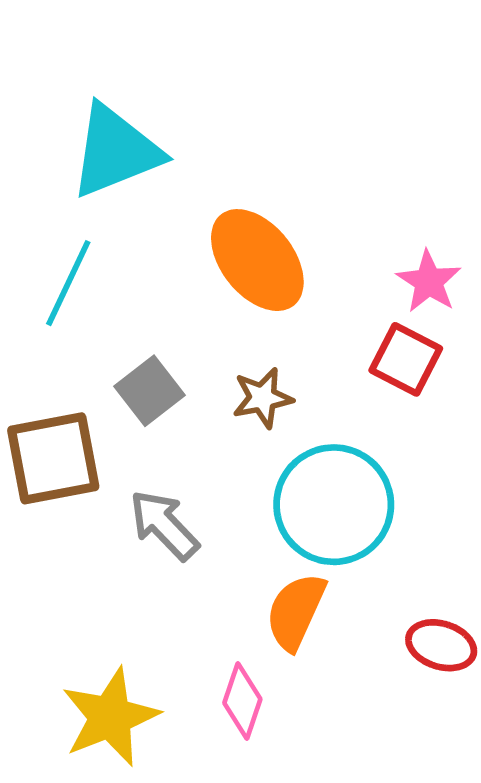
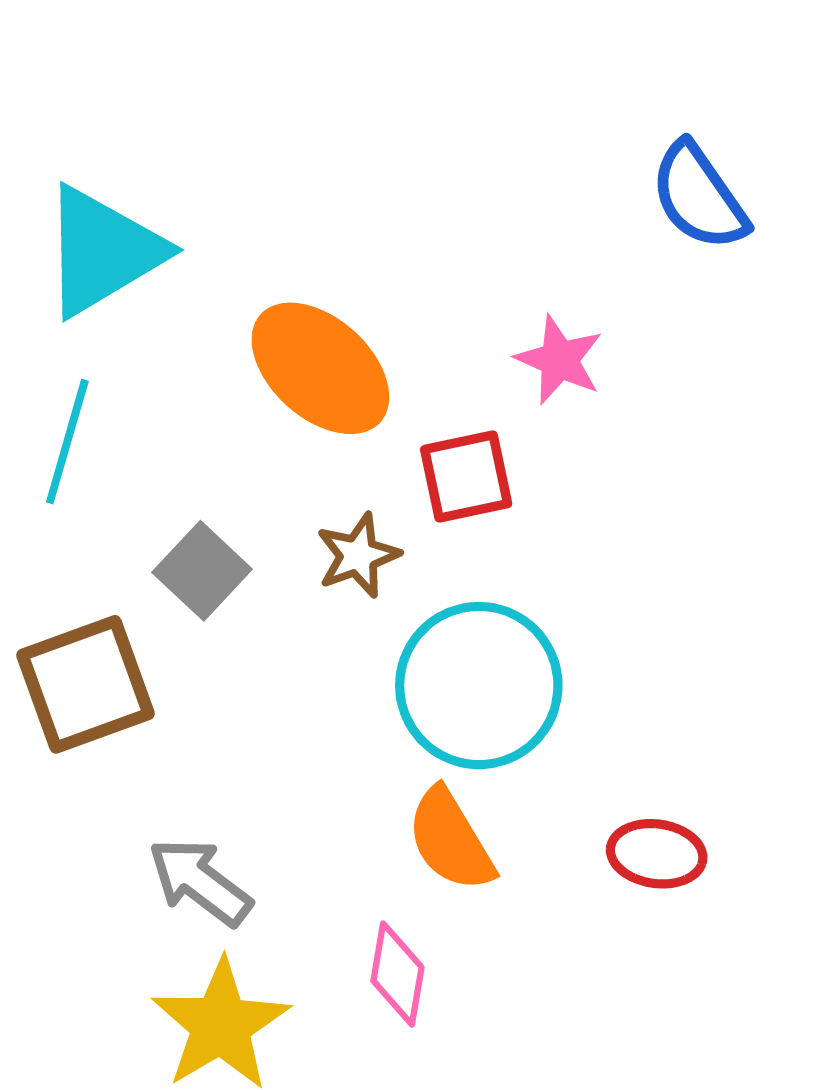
red square: (406, 359) -> (466, 477), moved, turned -30
gray arrow: (164, 525) -> (200, 882), moved
orange semicircle: (296, 611) -> (450, 840), turned -46

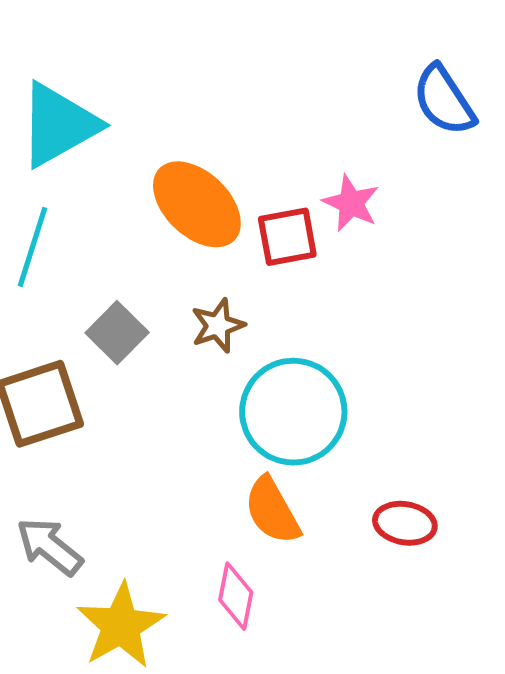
red square: (466, 477) -> (287, 237), moved
gray arrow: (200, 882) -> (50, 547), moved

